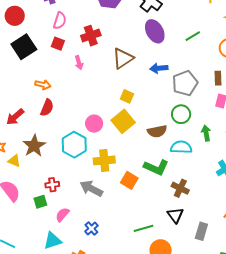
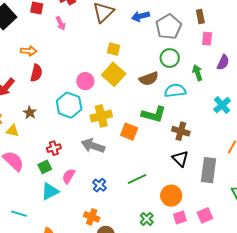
brown star: (34, 146) -> (30, 113), size x0.6
green line: (143, 228) -> (137, 179), moved
gray rectangle: (201, 231) -> (209, 170), size x1.4
cyan triangle: (52, 241) -> (50, 191), moved

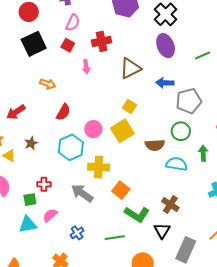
red semicircle: (36, 73) -> (63, 112), moved
green L-shape: (154, 114) -> (137, 214), moved

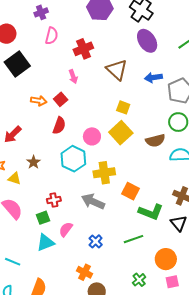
red square: (68, 45) -> (61, 99), moved, turned 32
brown triangle: (130, 68) -> (117, 70), turned -40

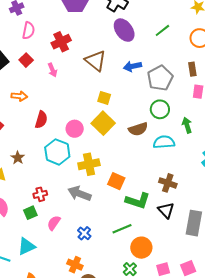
red square: (61, 99) -> (26, 60), moved
cyan triangle: (46, 243) -> (26, 246), moved
orange circle: (166, 259) -> (141, 248), moved

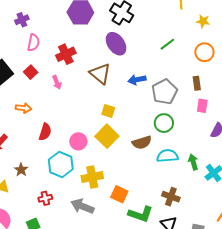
purple ellipse: (124, 30) -> (116, 44), moved
green arrow: (187, 125) -> (193, 162), moved
red cross: (40, 194) -> (45, 198), moved

